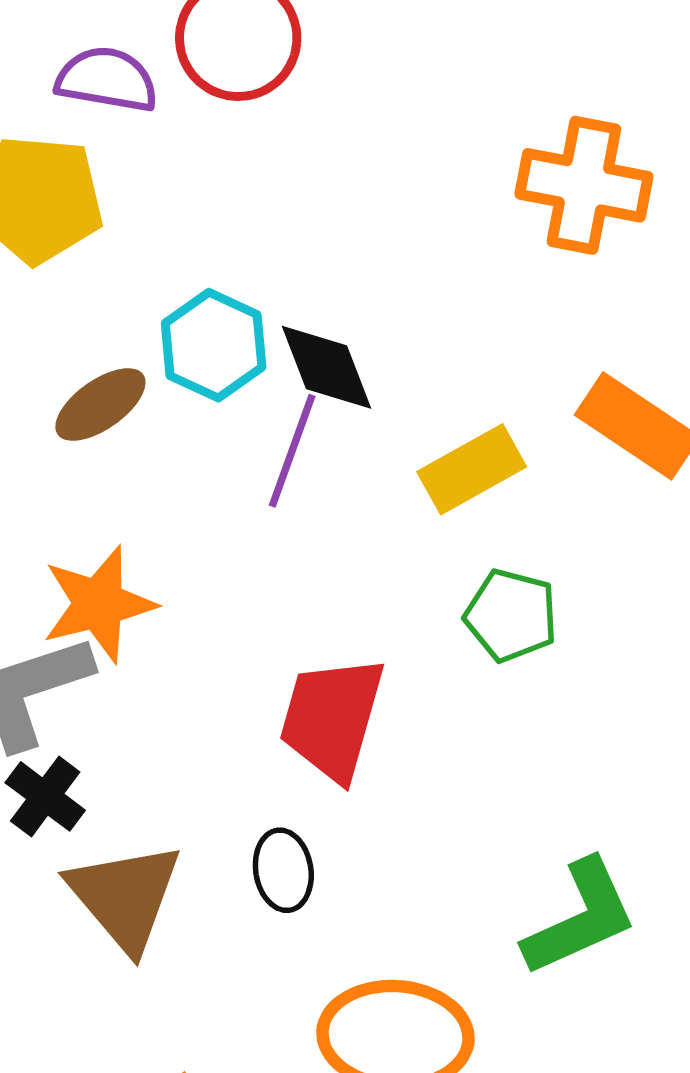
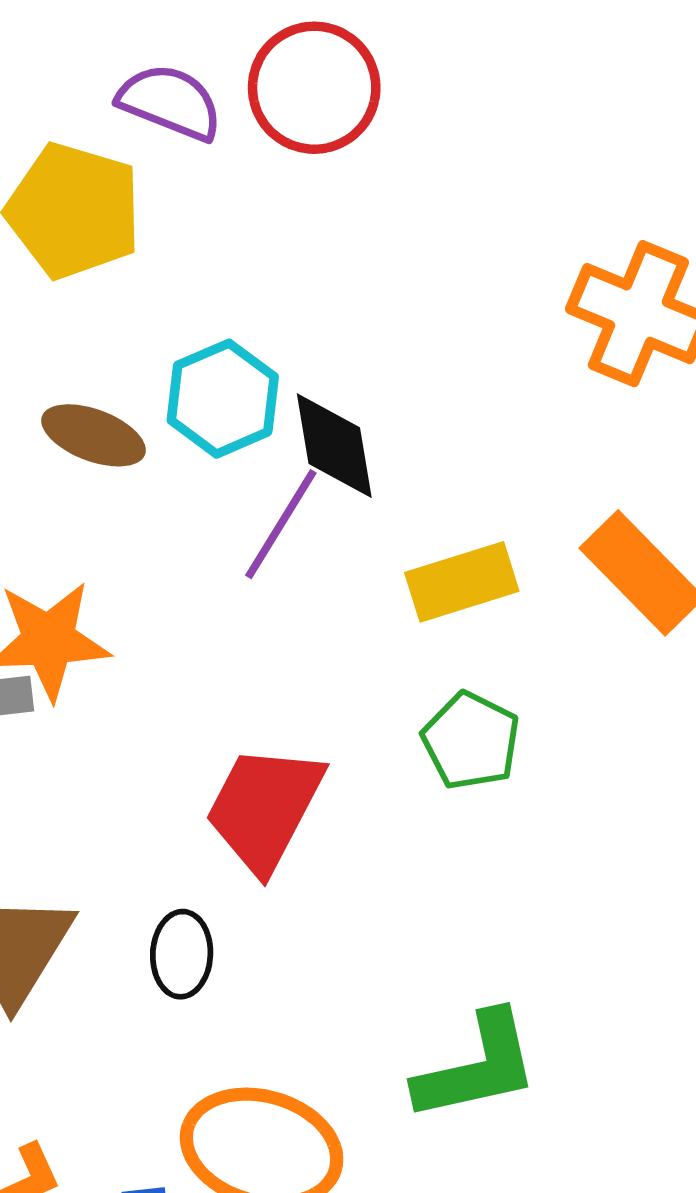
brown ellipse: (100, 405) -> (94, 435), turned 44

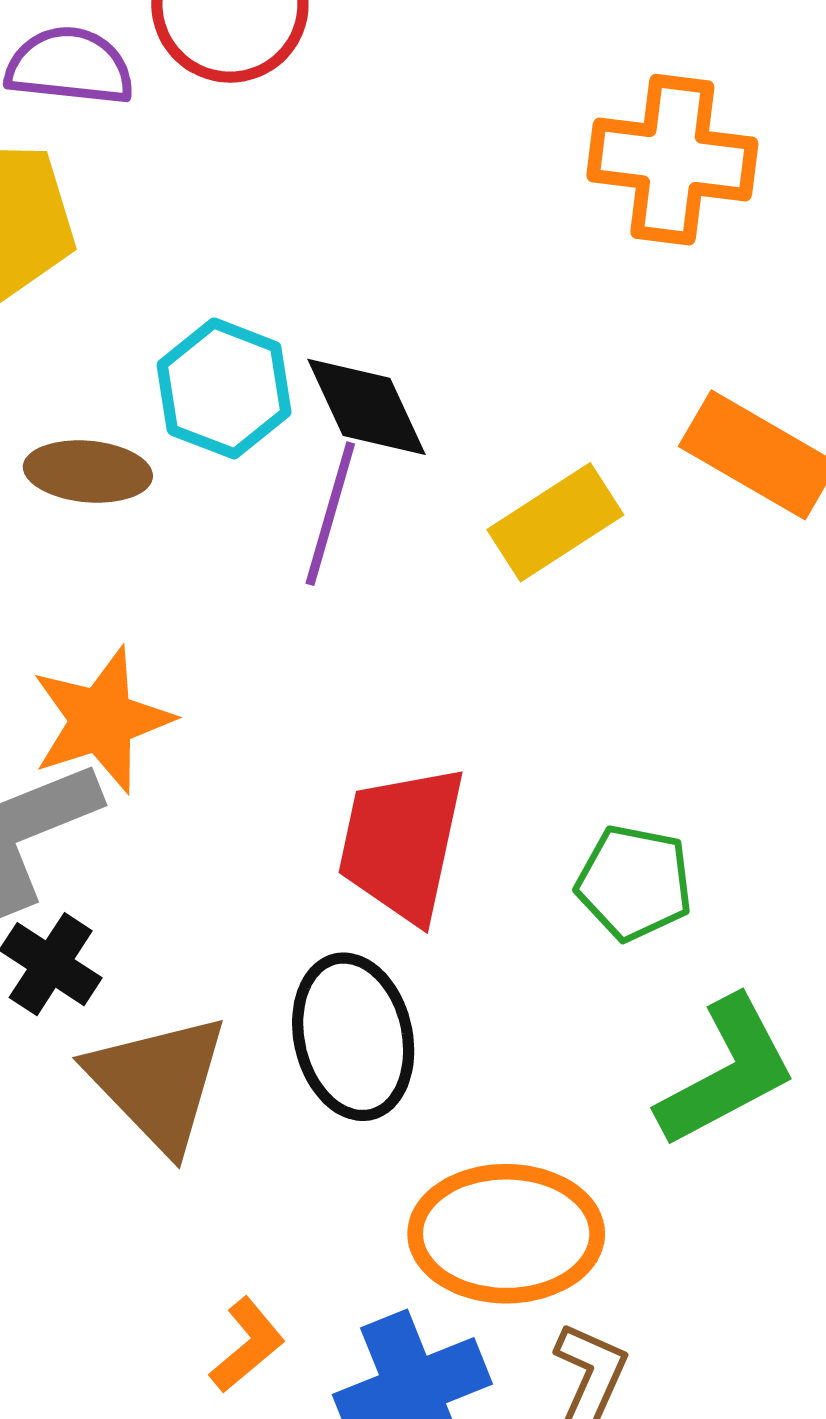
green pentagon: (471, 741) -> (634, 883), moved
black ellipse: (182, 954) -> (353, 1037), size x1.6

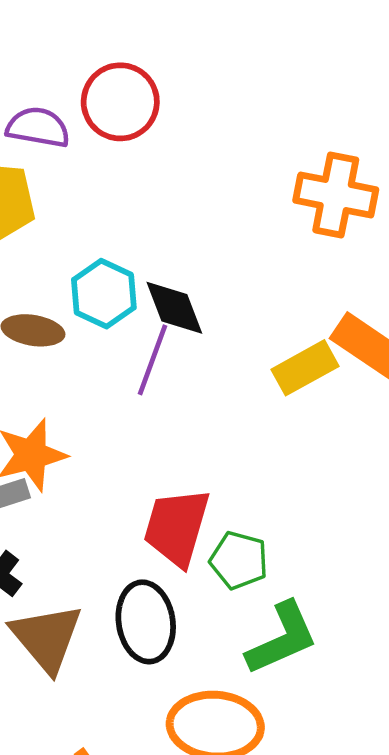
yellow rectangle: (555, 522) -> (305, 368), moved
green pentagon: (634, 883) -> (239, 560), moved
green L-shape: (727, 1072) -> (282, 638), moved

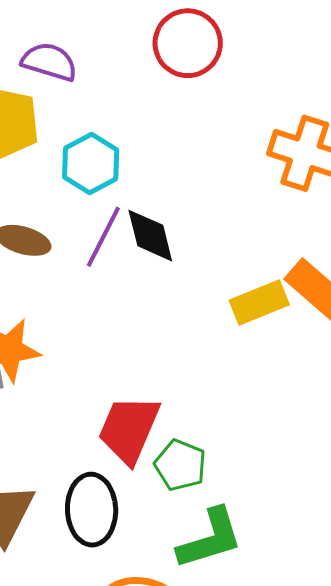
red circle: (120, 102) -> (188, 43), moved
cyan hexagon: (104, 294) -> (91, 164), moved
purple line: (153, 360) -> (103, 237), moved

